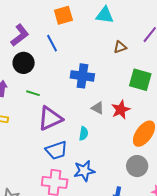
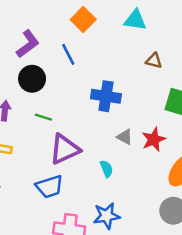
orange square: (63, 15) -> (83, 19), turned -30
brown triangle: (120, 47) -> (154, 61), turned 32
cyan semicircle: (84, 133) -> (106, 169), turned -32
blue trapezoid: (56, 150) -> (49, 187), moved

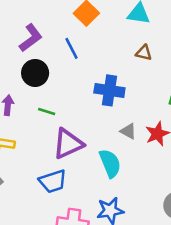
brown triangle: (154, 61) -> (144, 53), moved
cyan semicircle: (106, 169) -> (110, 163), size x1.6

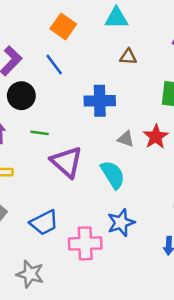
purple triangle: (68, 144) -> (67, 162), turned -44
blue trapezoid: (53, 181) -> (44, 223), moved

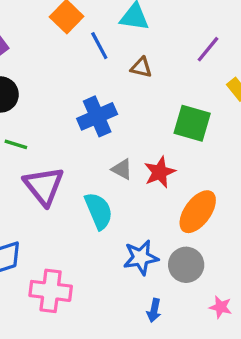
blue line: (54, 65) -> (99, 46), moved
blue cross: (100, 101) -> (97, 116), turned -32
blue star: (121, 223) -> (141, 257), moved

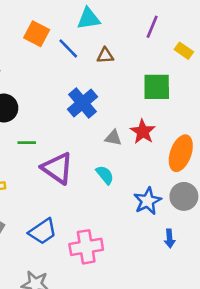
cyan semicircle: (99, 211) -> (105, 175), size x0.7

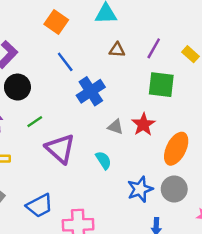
purple line: (152, 27) -> (154, 48), moved
blue line: (68, 48) -> (65, 62), moved
green line: (27, 143) -> (35, 122), turned -42

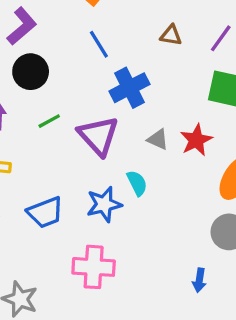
purple triangle: (60, 149) -> (98, 136), moved
blue star: (140, 189) -> (104, 204), moved
blue trapezoid: (39, 206) -> (45, 212), moved

